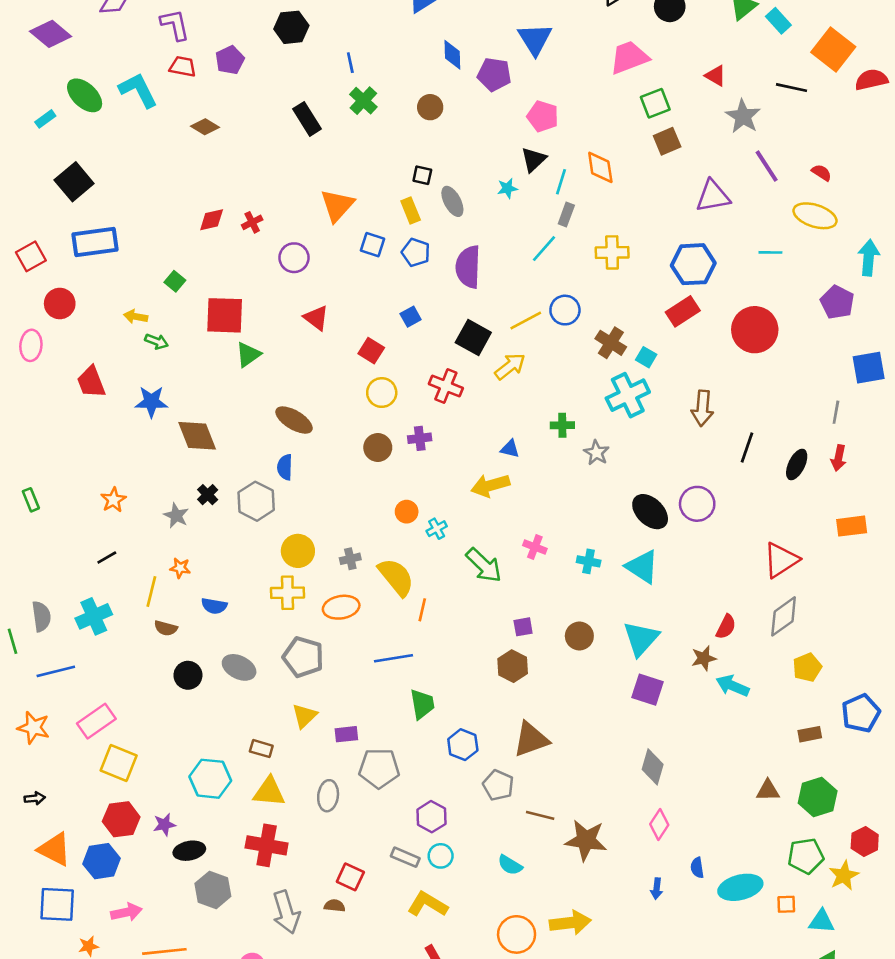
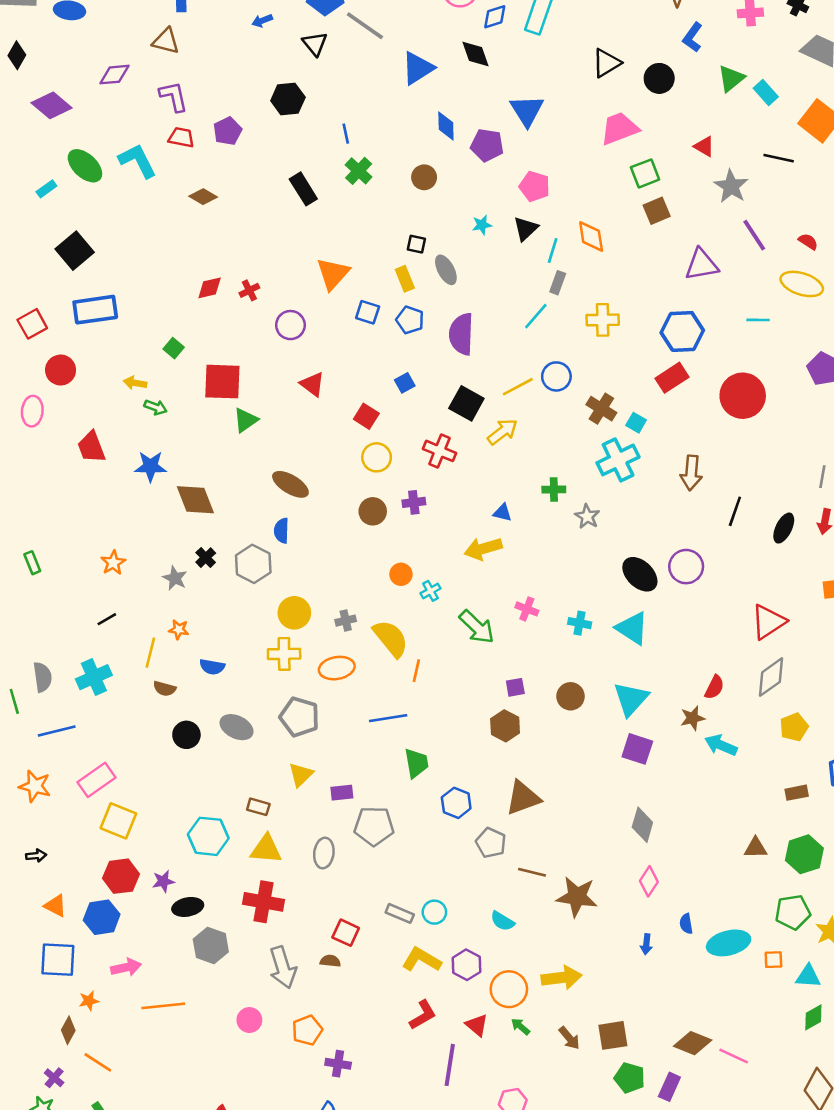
cyan star: (507, 188) -> (482, 225), moved
purple hexagon: (431, 817) -> (466, 965), moved
orange triangle: (54, 849) -> (55, 906), size x0.7

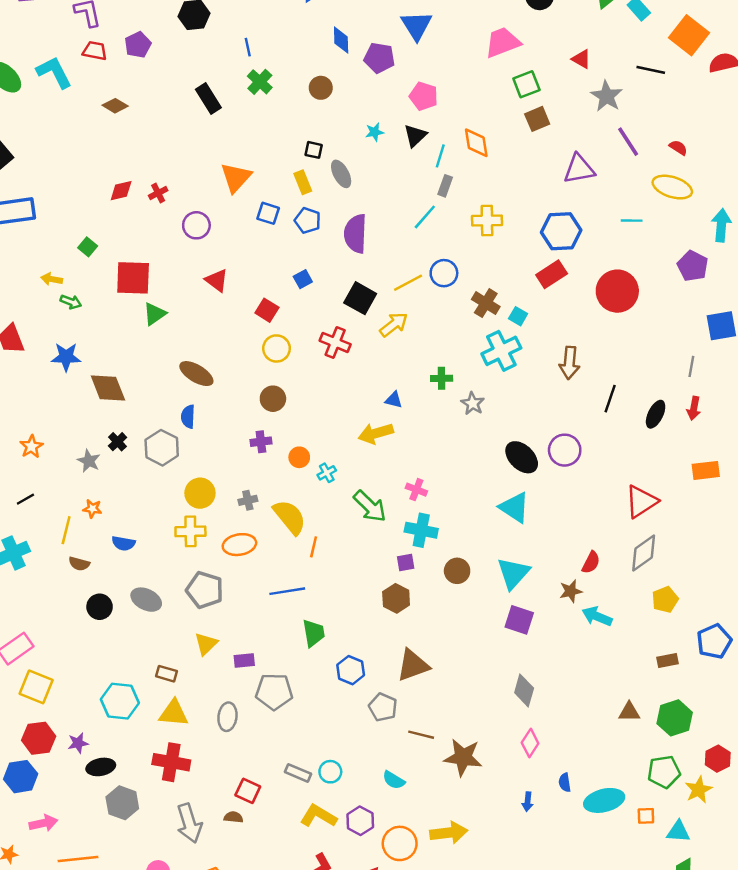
purple cross: (414, 502) -> (261, 442), moved
cyan cross: (580, 623) -> (421, 530), moved, size x1.5

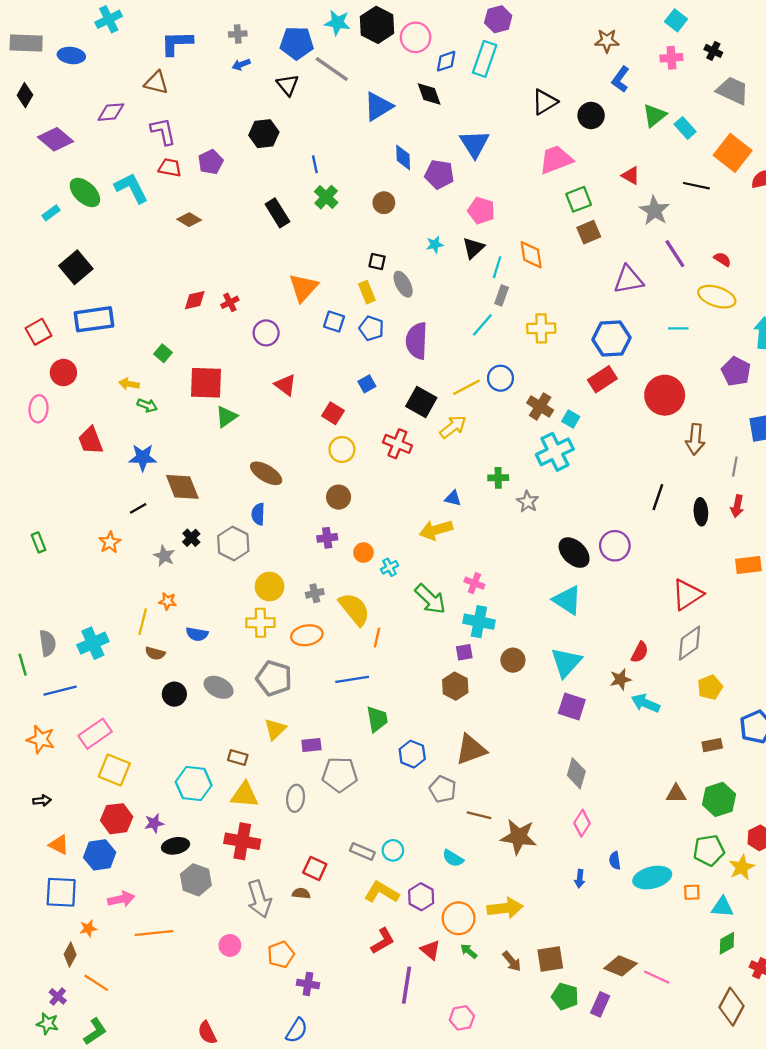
brown arrow: (569, 363) -> (695, 439), moved
black ellipse: (656, 414) -> (701, 512), turned -30
black line: (25, 499) -> (138, 508), moved

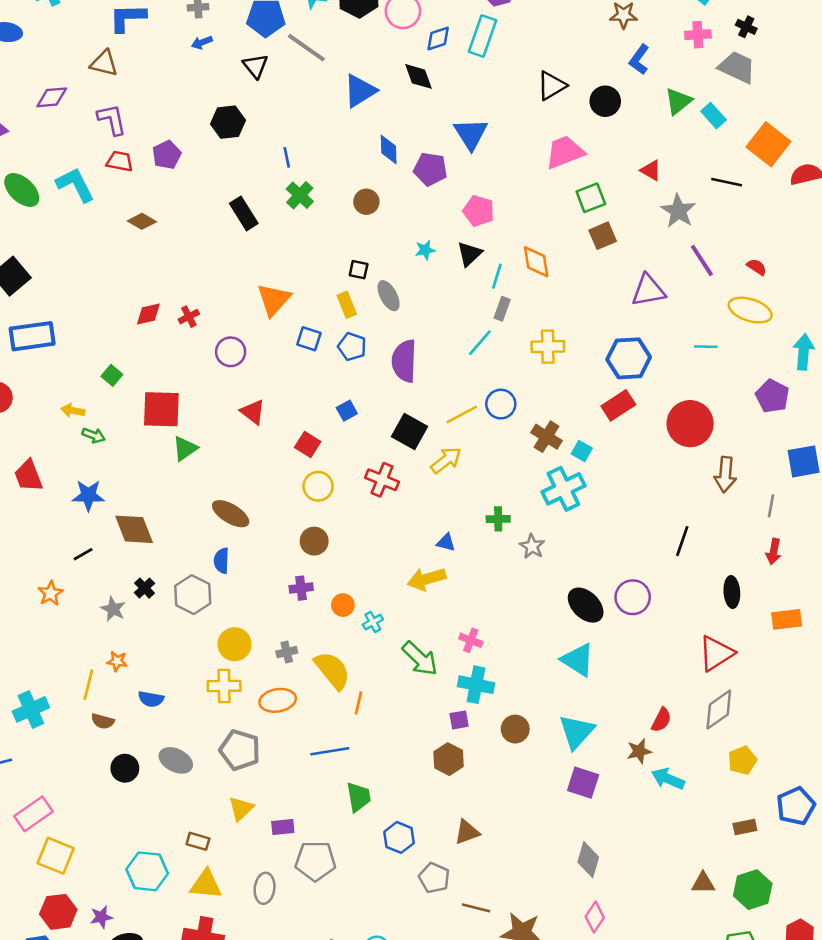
gray trapezoid: (733, 91) -> (737, 67), moved
black ellipse: (701, 512) -> (732, 592), moved
brown triangle: (471, 750) -> (467, 832), size x0.7

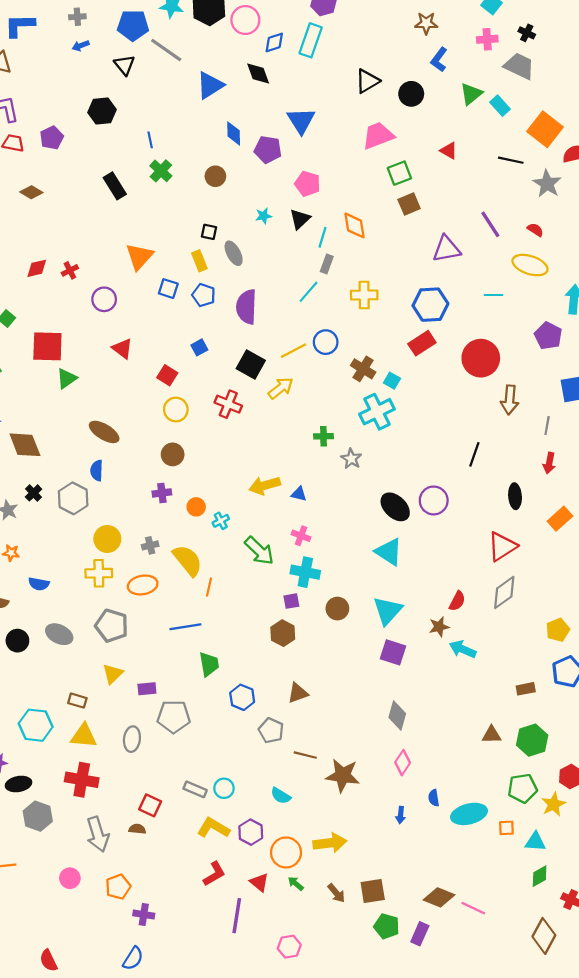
gray star: (678, 211) -> (547, 184), moved
blue triangle: (446, 542) -> (299, 494), moved
orange rectangle: (787, 619) -> (560, 519), turned -35
yellow pentagon: (742, 760) -> (558, 630), moved

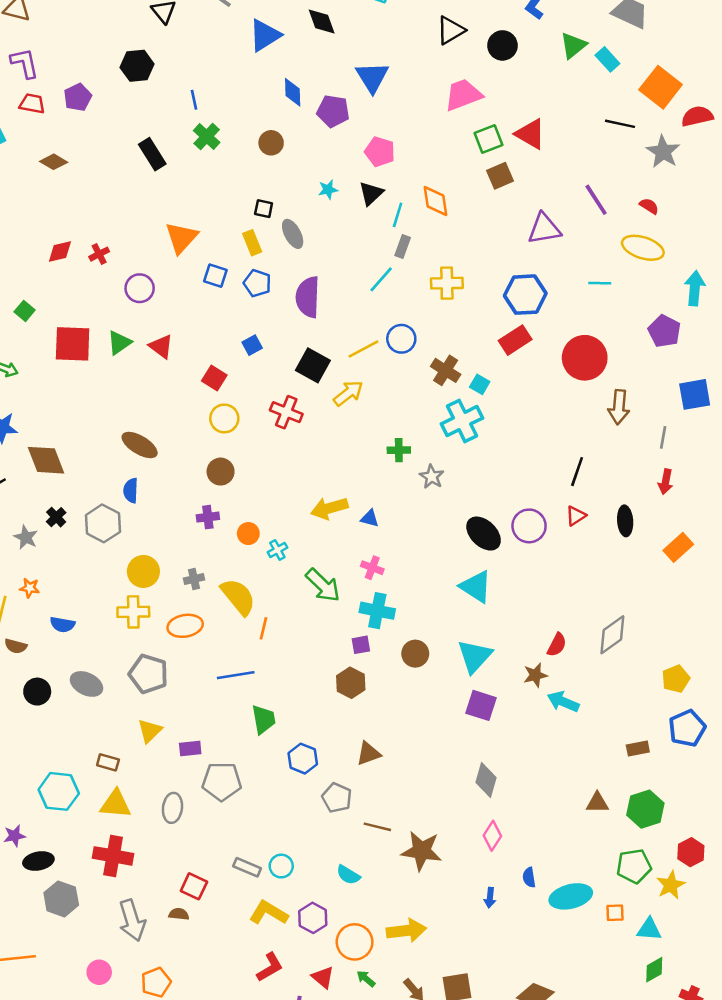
red triangle: (449, 151) -> (530, 134), moved, size x1.5
green triangle: (67, 378) -> (119, 343), moved
red triangle: (502, 546) -> (576, 516), moved, size x0.6

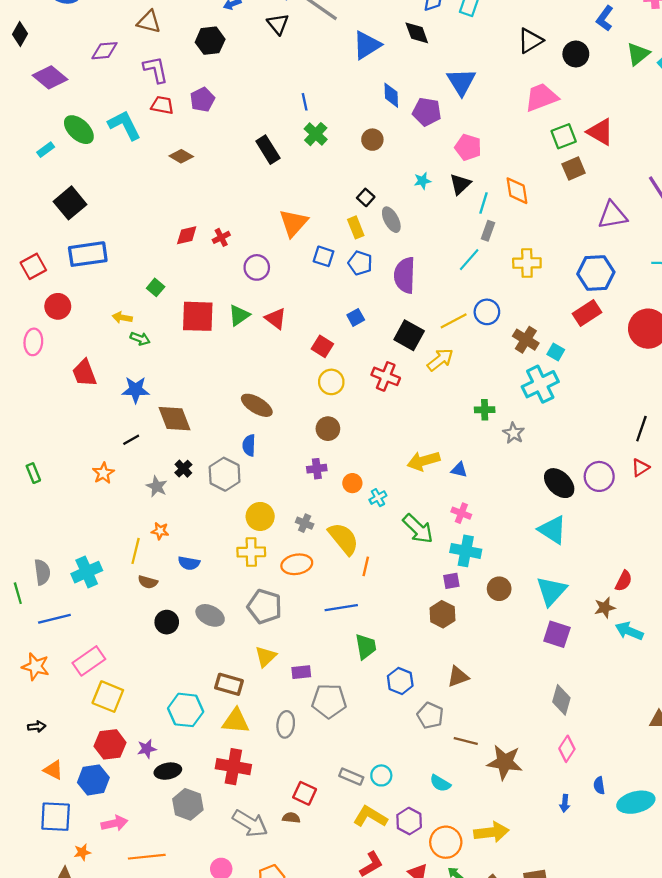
black hexagon: (137, 66) -> (210, 41), moved
black square: (264, 209) -> (366, 197), turned 30
gray cross: (194, 579) -> (305, 523), turned 36
brown rectangle: (108, 762) -> (229, 684), size x1.4
gray arrow: (132, 920) -> (250, 823), turned -42

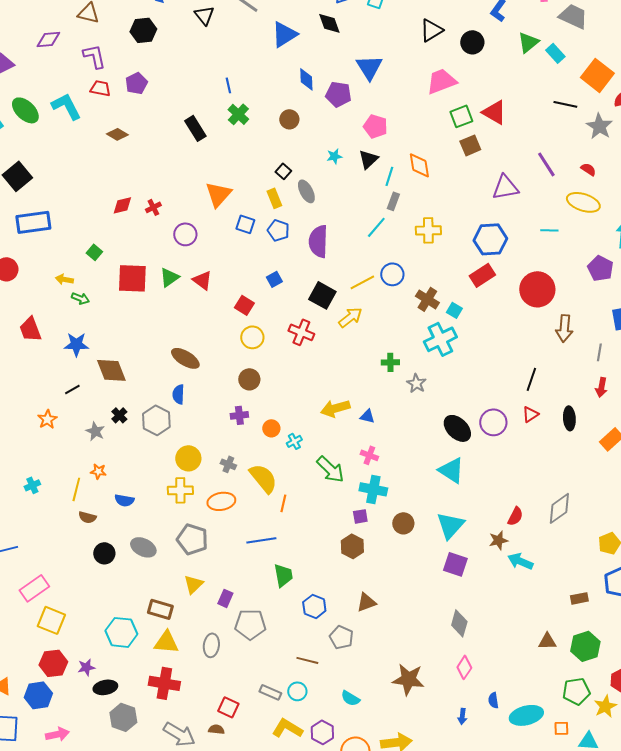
cyan cross: (87, 572) -> (32, 485), moved, size x0.6
purple rectangle: (301, 672) -> (225, 598), turned -60
brown line: (466, 741) -> (307, 660), moved

